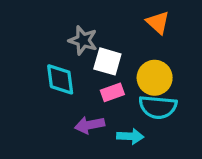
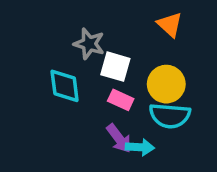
pink rectangle: (112, 92) -> (121, 100), turned 45
purple arrow: (90, 125) -> (119, 138), moved, turned -116

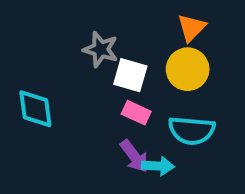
orange triangle: (170, 25) -> (192, 28), turned 32
yellow circle: (166, 84) -> (188, 69), moved
cyan diamond: (65, 86) -> (35, 109), moved

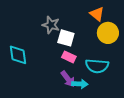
orange triangle: (192, 28) -> (97, 14), turned -35
yellow circle: (188, 69) -> (108, 33), moved

